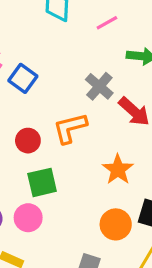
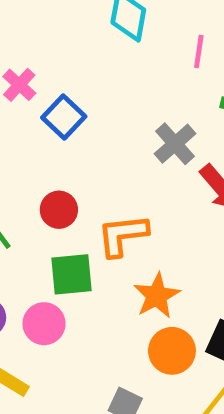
pink line: (107, 23) -> (199, 51), turned -60
orange L-shape: (70, 128) -> (123, 235), moved
orange star: (118, 170) -> (157, 296), moved

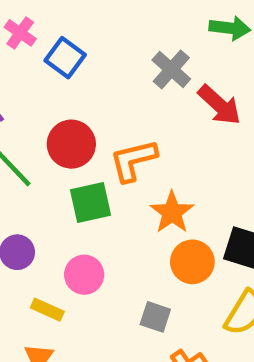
red circle: (59, 210) -> (71, 144), size x1.4
pink circle: (44, 324) -> (84, 275), moved

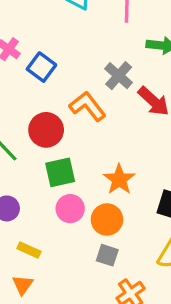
orange L-shape: (133, 160) -> (88, 106), moved, turned 66
orange circle: (192, 262) -> (107, 220), moved
pink circle: (84, 275) -> (70, 209), moved

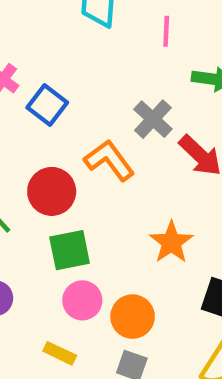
orange star: (119, 179) -> (171, 242), moved
yellow rectangle: (29, 250) -> (60, 353), moved

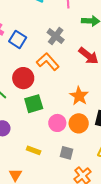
gray cross: (153, 119) -> (56, 36), moved
pink circle: (82, 300) -> (57, 123), moved
orange circle: (133, 317) -> (79, 123), moved

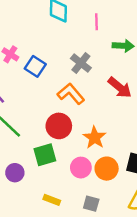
red circle: (23, 78) -> (59, 126), moved
orange star: (79, 96) -> (95, 138), moved
green square: (34, 104) -> (45, 155), moved

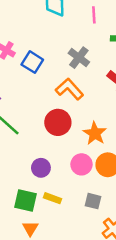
green square: (45, 155) -> (25, 200), moved, turned 30
purple circle: (15, 173) -> (41, 168), moved

